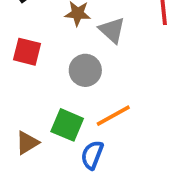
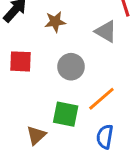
gray triangle: (112, 30) -> (106, 32), moved
blue semicircle: (92, 155) -> (105, 137), moved

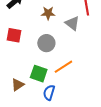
brown star: (55, 22) -> (48, 13), moved
blue semicircle: (105, 137) -> (49, 93), moved

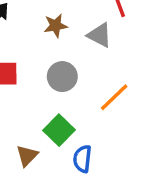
orange line: (63, 67) -> (114, 97), moved
green square: (39, 74) -> (59, 130), turned 36

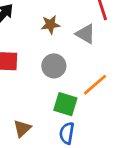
green square: (59, 130) -> (65, 104), moved, turned -30

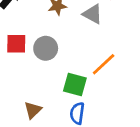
gray circle: (54, 66) -> (46, 48), moved

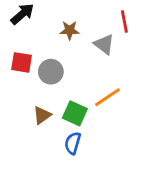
brown triangle: (33, 110) -> (42, 115), moved

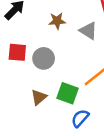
blue semicircle: (73, 143) -> (80, 118), moved, turned 30

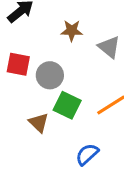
green square: (67, 93) -> (67, 105), moved
brown triangle: (39, 97) -> (39, 123), turned -42

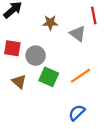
brown triangle: (39, 123) -> (19, 82), moved
blue semicircle: (87, 154) -> (77, 113), moved

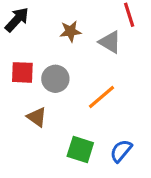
orange line: (80, 76) -> (101, 97), moved
green square: (49, 77) -> (80, 149), moved

